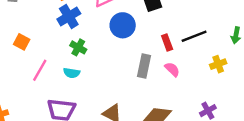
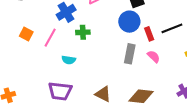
blue circle: (123, 25) -> (129, 22), moved
green cross: (78, 47) -> (83, 32), moved, turned -32
pink line: (40, 70) -> (50, 38), moved

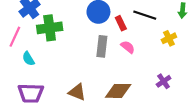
black line: (172, 28) -> (145, 15), turned 45
green cross: (83, 32) -> (50, 28), size x1.6
cyan semicircle: (69, 60) -> (28, 59), moved, turned 56

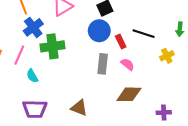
purple cross: (164, 81) -> (164, 113), moved, turned 32
brown diamond: (118, 91) -> (129, 94), moved

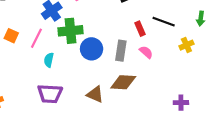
blue circle: (99, 31) -> (92, 49), moved
cyan semicircle: (32, 76) -> (49, 60), turned 40
brown diamond: (129, 94) -> (123, 82), moved

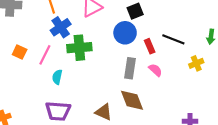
blue circle: (92, 49) -> (125, 33), moved
brown diamond: (123, 82) -> (132, 100), turned 65

